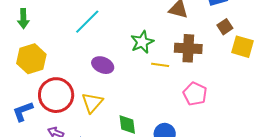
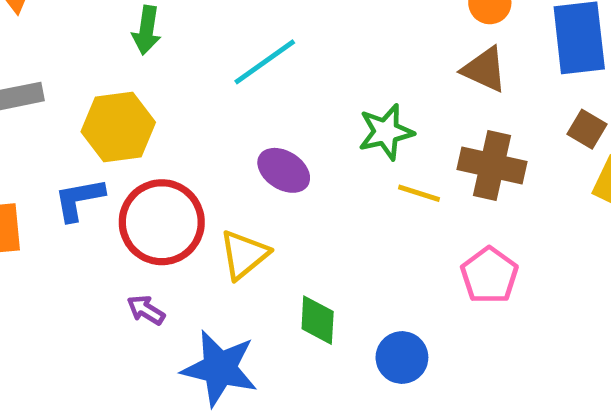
green arrow: (23, 19) -> (147, 30), moved
brown square: (225, 27) -> (587, 129), turned -35
blue L-shape: (23, 111) -> (79, 199), moved

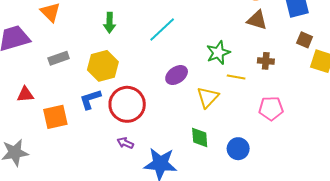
brown cross: (492, 165) -> (266, 61), size x0.6
purple ellipse: (284, 170) -> (177, 75), turned -60
yellow triangle: (244, 255) -> (208, 97), moved
pink pentagon: (489, 275) -> (271, 108), turned -30

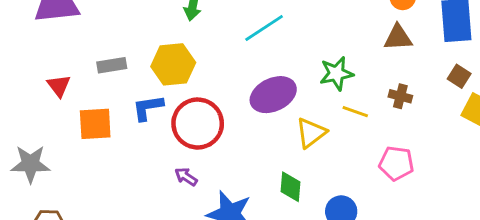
brown triangle: (257, 20) -> (398, 38), turned -30
gray rectangle: (59, 58) -> (112, 65), moved
purple ellipse: (177, 75) -> (273, 95), size x1.4
red triangle: (25, 94) -> (59, 86), turned 48

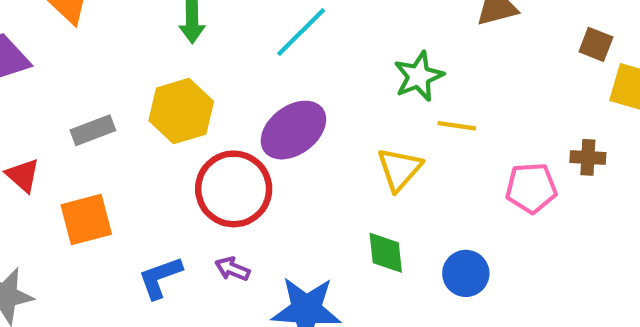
purple ellipse: (273, 95) -> (293, 130), moved
brown cross: (400, 96) -> (588, 157), moved
blue L-shape: (148, 108) -> (160, 278), moved

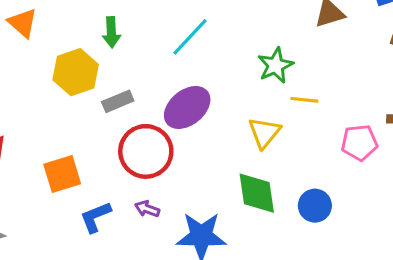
yellow hexagon: (181, 111) -> (76, 72), moved
gray rectangle: (93, 130) -> (118, 101), moved
orange square: (86, 219) -> (62, 174), moved
green diamond: (386, 253) -> (257, 193), size x1.4

